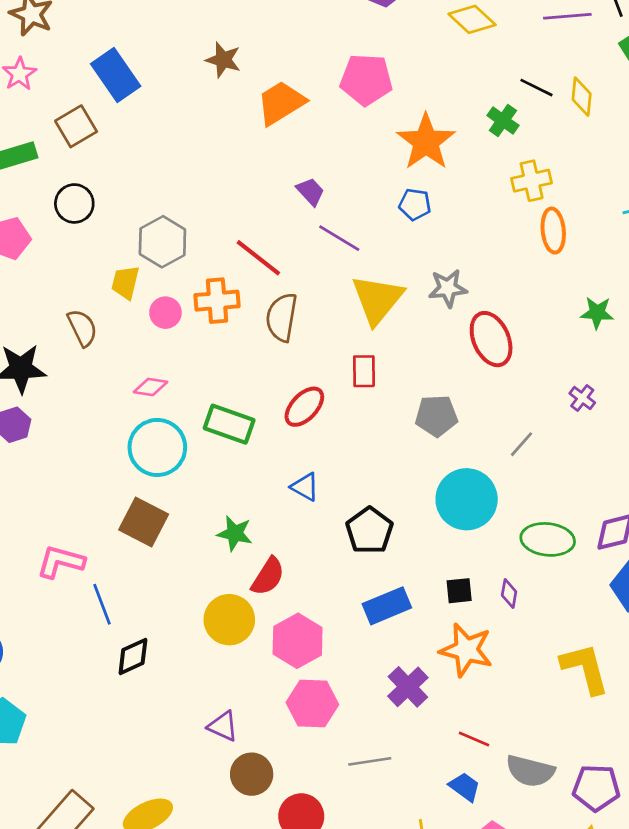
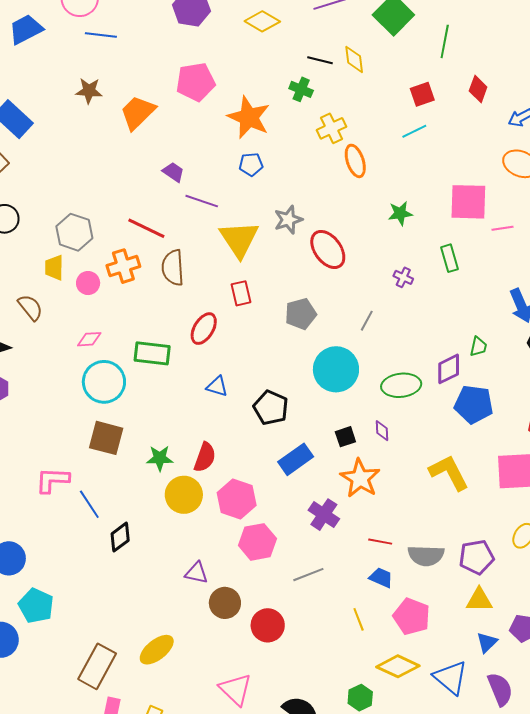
green star: (235, 533) -> (160, 458), moved
orange star: (466, 650) -> (360, 478), turned 30

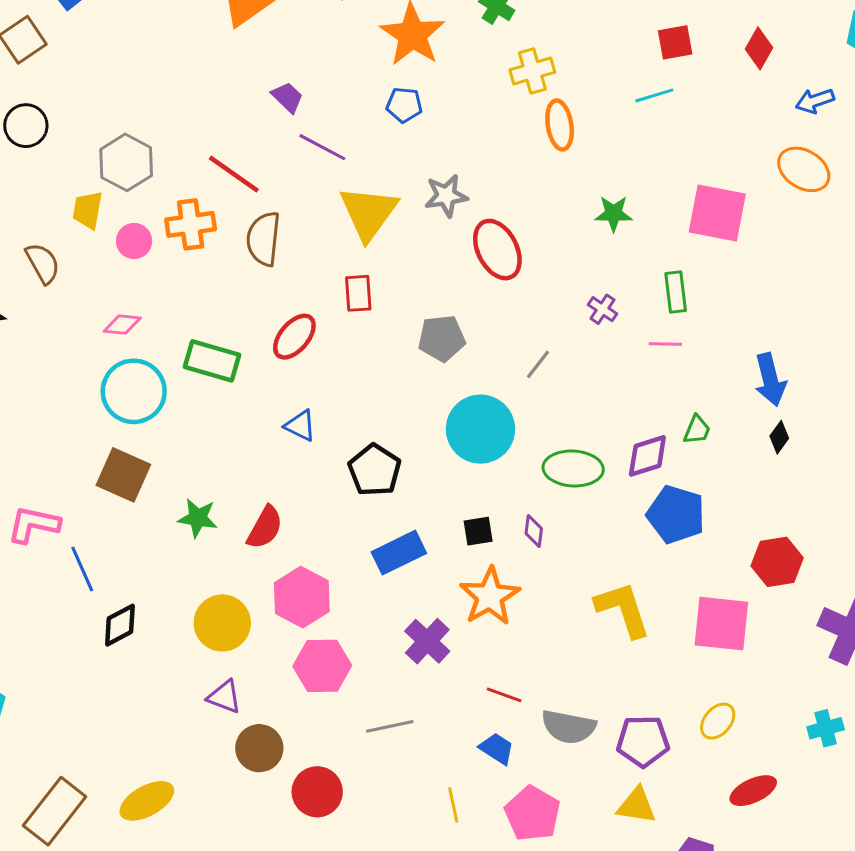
pink line: (503, 228) -> (665, 344), moved
yellow circle: (184, 495) -> (222, 623), moved

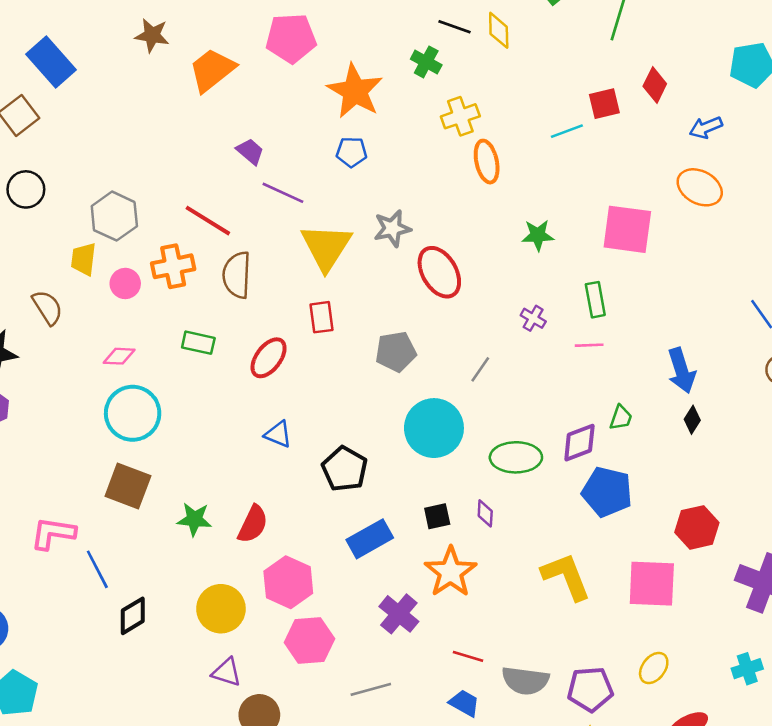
red square: (675, 42) -> (604, 104), moved
green rectangle: (212, 361) -> (198, 343), moved, size x0.7

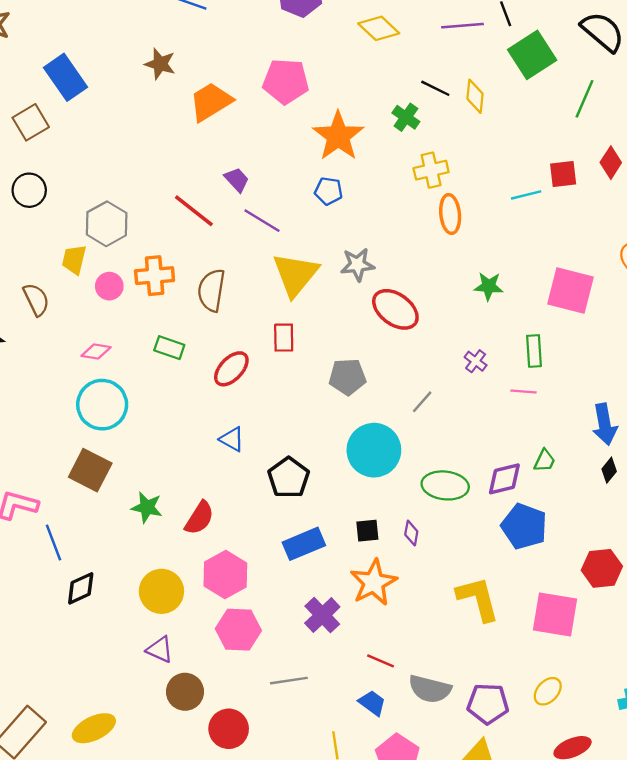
red line: (208, 221) -> (194, 211), moved
red ellipse: (439, 272) -> (395, 309), turned -30

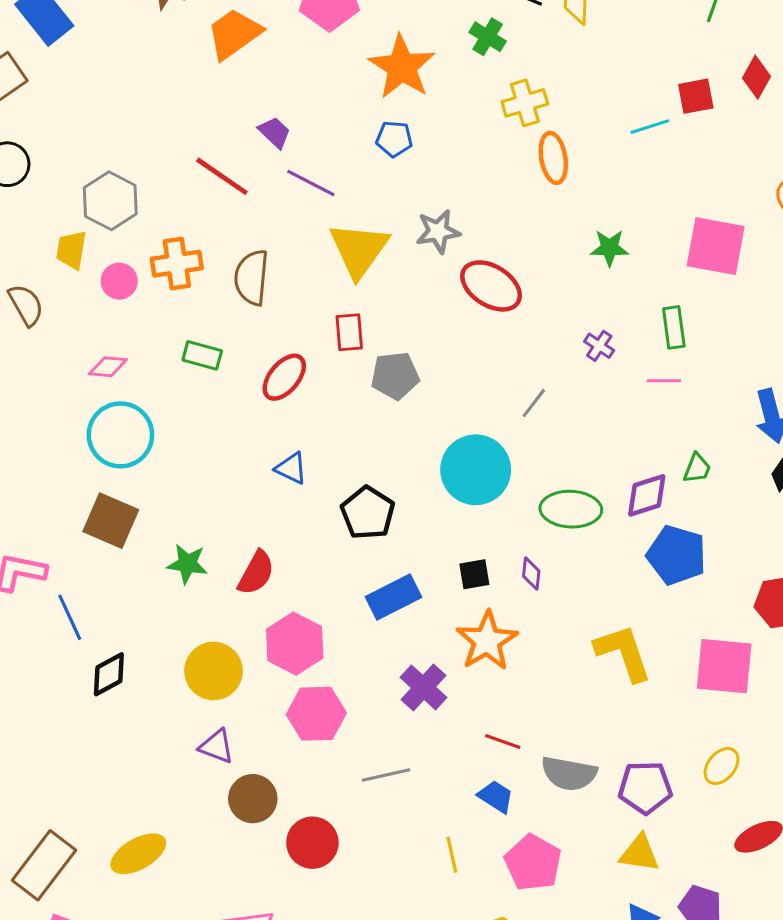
gray pentagon: (347, 377) -> (395, 376), moved

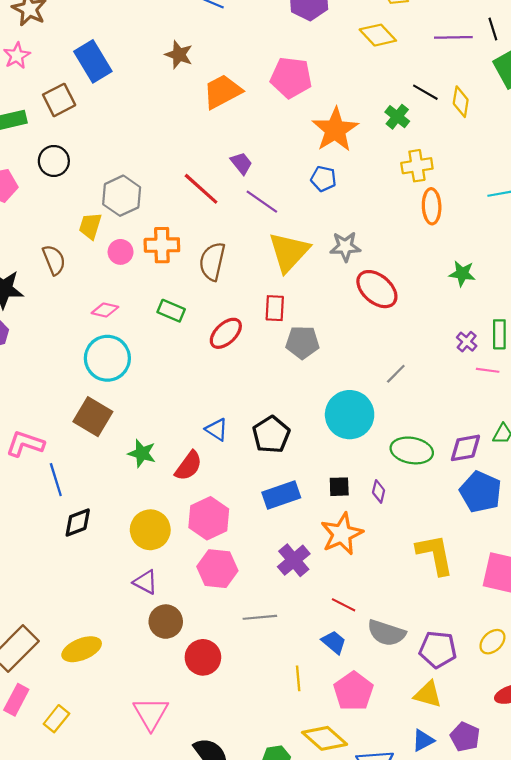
purple cross: (599, 346) -> (467, 342), moved
blue triangle: (291, 468) -> (217, 429), moved

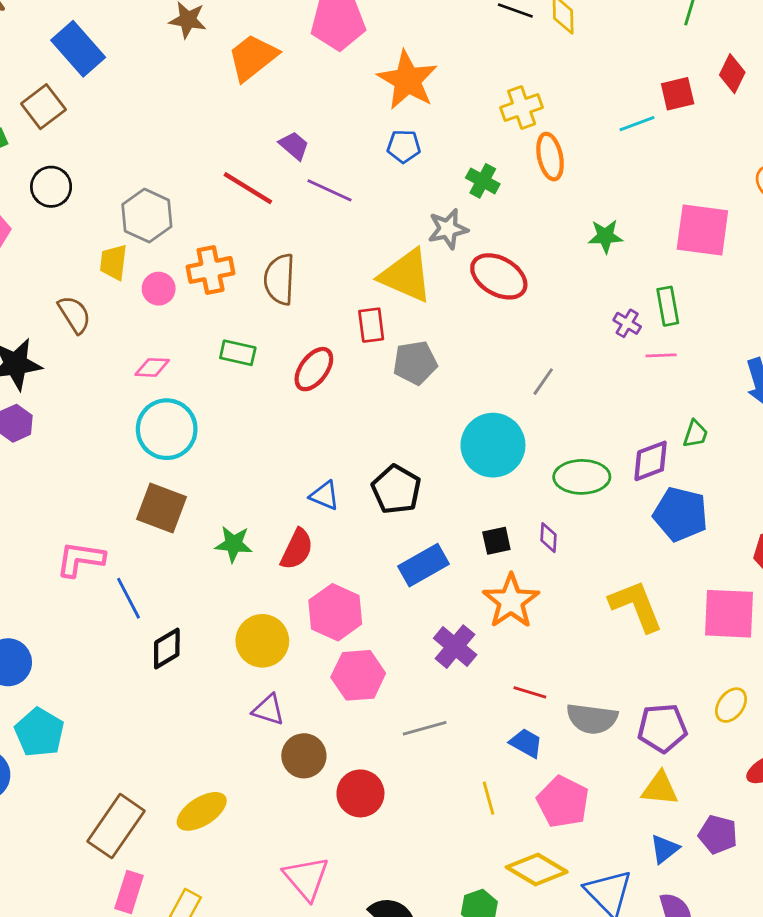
green cross: (397, 117) -> (483, 181), moved
yellow triangle: (289, 252) -> (406, 276), moved, turned -39

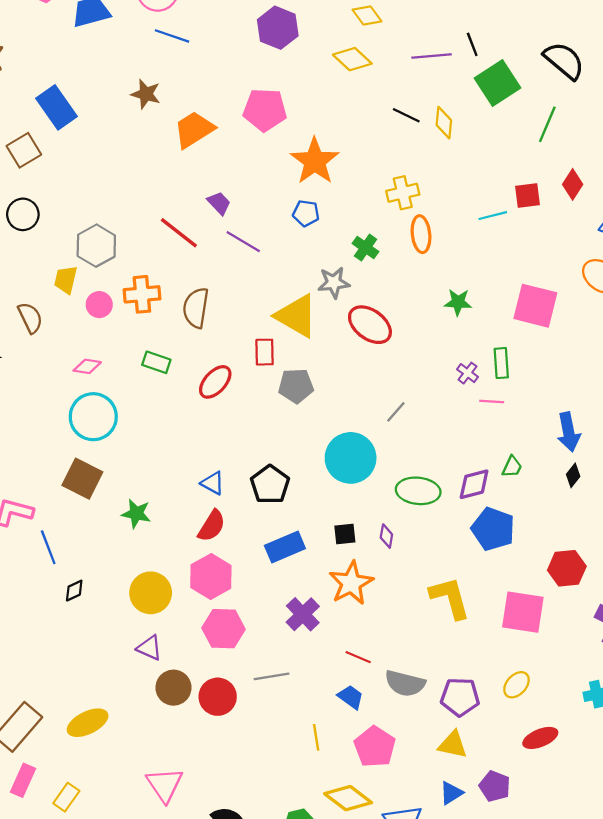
red semicircle: (297, 549) -> (212, 526), moved
black diamond: (167, 649) -> (74, 591), size x0.7
red circle: (360, 793) -> (218, 697), moved

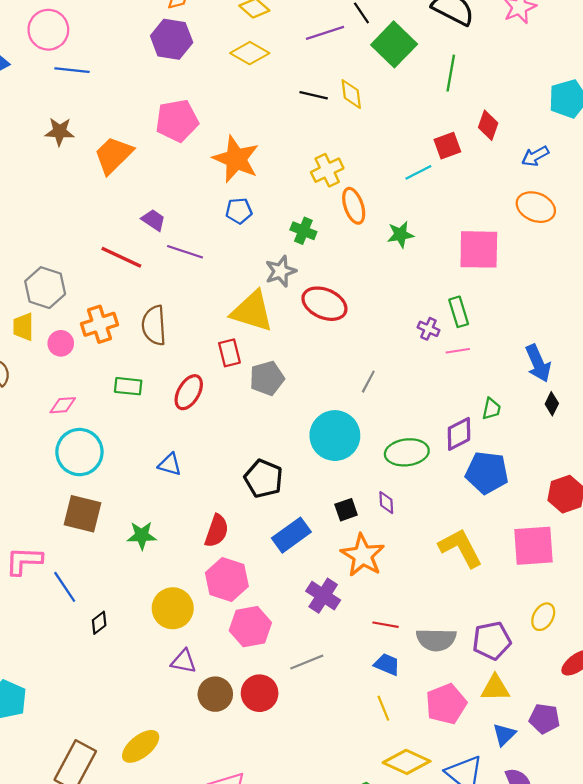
green star: (458, 302) -> (400, 235), moved
blue triangle: (213, 483) -> (170, 464), moved
yellow line: (316, 737) -> (383, 708), moved
pink pentagon: (375, 747) -> (446, 704), moved, turned 30

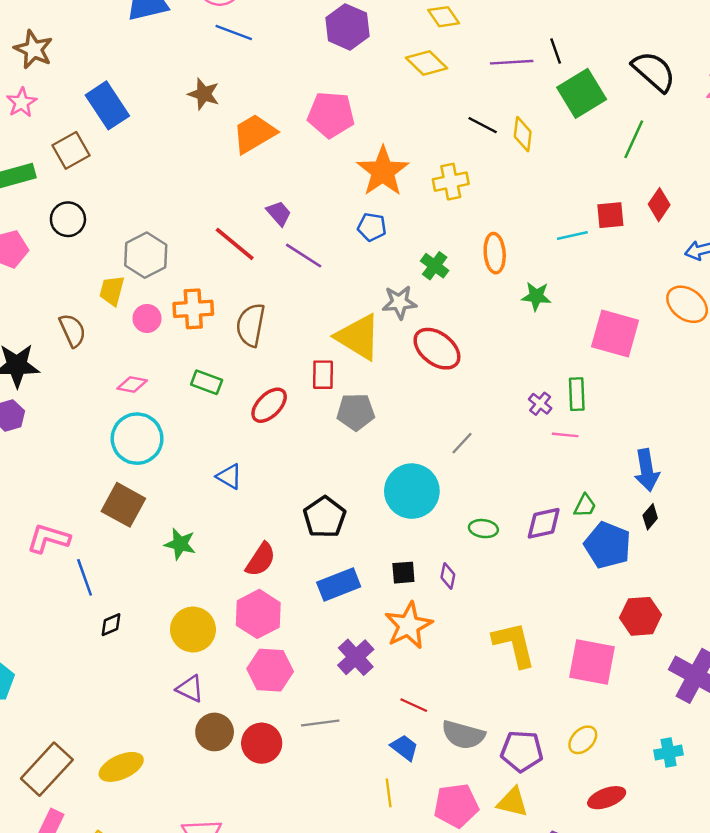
yellow cross: (327, 170) -> (451, 182), moved
green ellipse: (407, 452) -> (483, 529), size x0.6
blue pentagon: (487, 473) -> (608, 545), moved

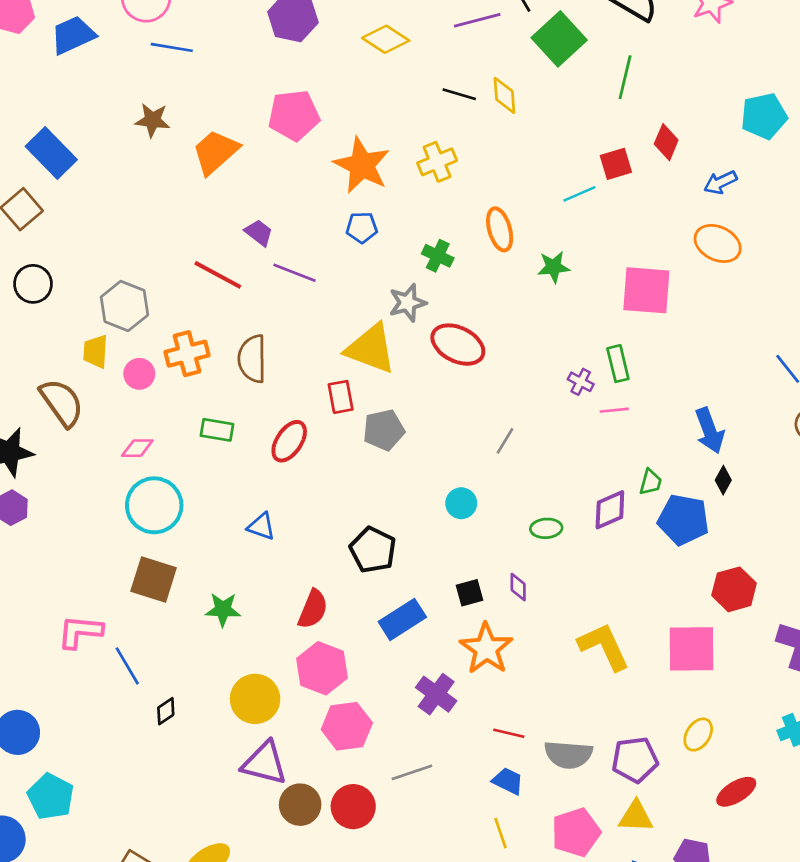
brown semicircle: (73, 330) -> (62, 403), size x1.4
cyan circle: (412, 491) -> (461, 503), size x0.5
purple triangle: (190, 689) -> (264, 763), size x1.5

